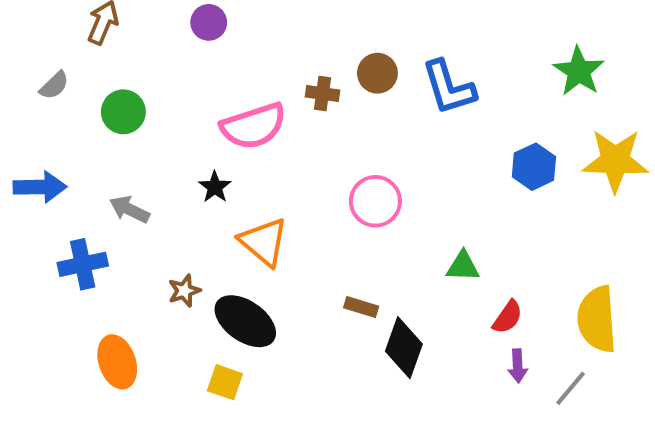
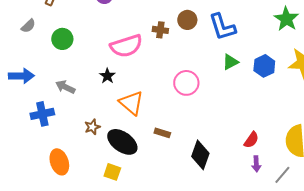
green triangle: (463, 266) -> (230, 62), moved, turned -30
brown rectangle: (361, 307) -> (162, 133), moved

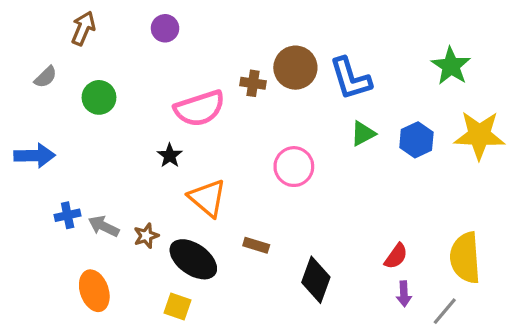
brown circle: (187, 20) -> (295, 68), size x1.4
gray arrow: (65, 87) -> (104, 226), moved
blue cross: (42, 114) -> (68, 215), size x0.7

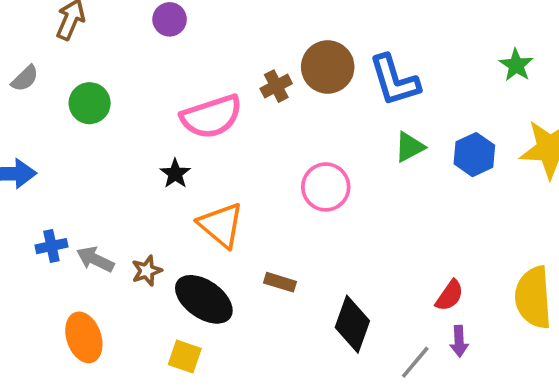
green star: (451, 66) -> (516, 65), size x0.7
brown cross: (253, 83) -> (276, 86), turned -35
gray line: (445, 311) -> (415, 362), moved

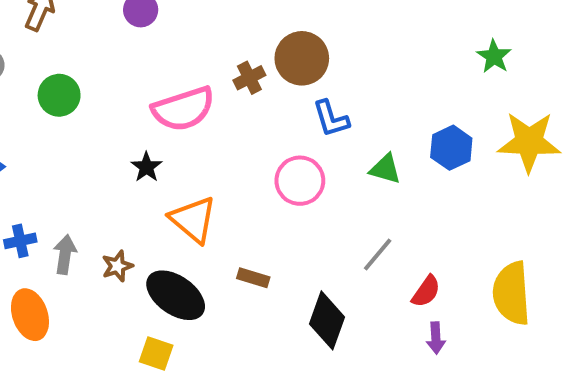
blue L-shape: (394, 80) -> (331, 119), moved, size x0.7
green triangle: (410, 147) -> (385, 169), moved, turned 44
gray arrow: (95, 259) -> (65, 254), turned 72
orange ellipse: (84, 337) -> (30, 315), moved
gray line: (415, 362) -> (378, 254), moved

